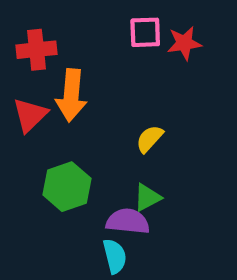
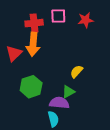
pink square: (145, 32) -> (58, 16), moved
red cross: (37, 50) -> (34, 23), moved
yellow semicircle: (150, 139) -> (76, 72), moved

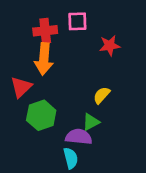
red star: (86, 20) -> (110, 46), moved
red triangle: (14, 53) -> (21, 87), moved

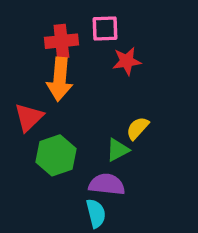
red star: (110, 46) -> (127, 61), moved
green triangle: (91, 122) -> (118, 150), moved

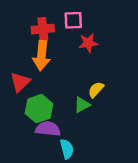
purple semicircle: (107, 184) -> (48, 129), moved

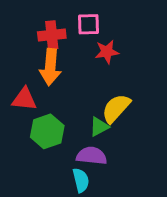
red triangle: (20, 82) -> (24, 99), turned 50
yellow semicircle: (96, 90) -> (116, 108), size x1.5
purple semicircle: (48, 129) -> (92, 156), moved

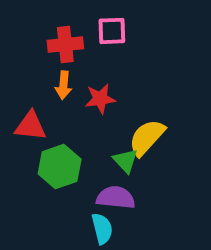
red star: (107, 52) -> (100, 99), moved
orange arrow: (50, 67) -> (63, 85), size x0.6
green triangle: (99, 127) -> (125, 161), turned -45

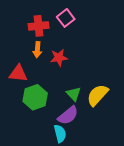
pink square: (112, 31) -> (66, 18), turned -36
yellow semicircle: (147, 137) -> (97, 95), moved
purple semicircle: (116, 198) -> (68, 115), turned 135

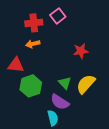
orange arrow: (37, 50) -> (33, 44), turned 72
red star: (59, 58) -> (81, 51), moved
purple semicircle: (68, 115) -> (60, 102), turned 72

